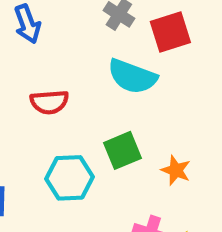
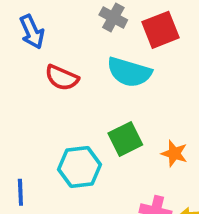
red semicircle: (49, 102) -> (62, 78), moved, turned 32

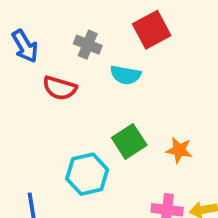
gray cross: (113, 17) -> (88, 45), moved
cyan semicircle: (129, 72) -> (126, 75), size x0.7

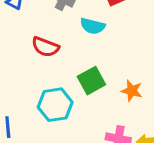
red semicircle: (60, 88) -> (45, 47), moved

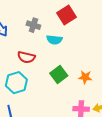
cyan hexagon: (55, 105) -> (16, 83), moved

